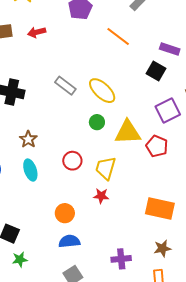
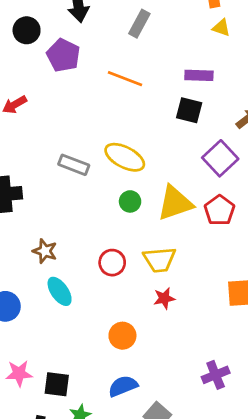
red pentagon: (157, 146) -> (219, 210), turned 30
yellow trapezoid: (106, 168) -> (160, 260), turned -95
blue semicircle: (69, 241) -> (123, 386), moved

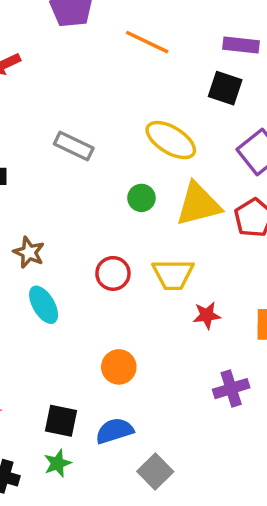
yellow ellipse: (125, 157) -> (171, 140), moved
red star: (164, 298) -> (207, 315), moved
purple cross: (216, 375) -> (231, 389), moved
black square: (57, 384) -> (61, 421), moved

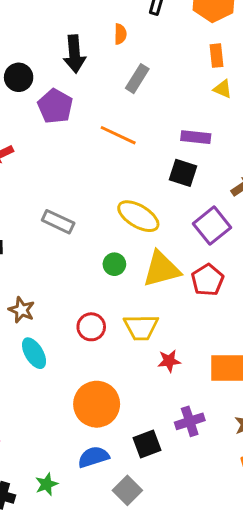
orange circle: (119, 367) -> (97, 404), size x1.6
black square: (61, 421) -> (147, 444), moved, turned -32

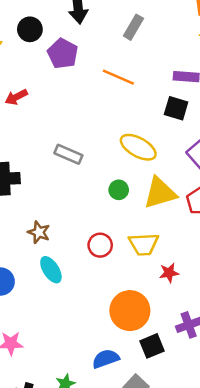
orange circle: (97, 404) -> (130, 311), moved

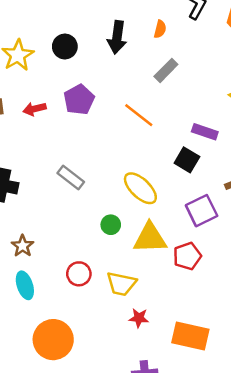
purple pentagon: (63, 54) -> (79, 100), moved
orange circle: (130, 311) -> (53, 340), moved

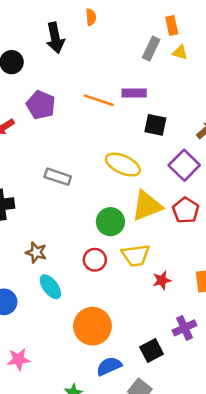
gray rectangle: (166, 70) -> (151, 49), moved
purple rectangle: (205, 132) -> (134, 93), moved
green circle: (111, 225) -> (110, 222), moved, size x1.5

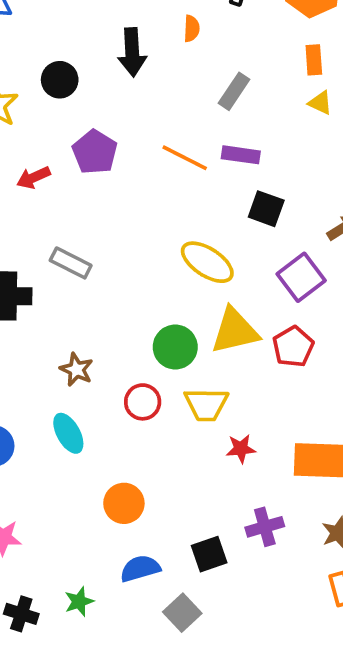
gray rectangle: (151, 49) -> (234, 91), moved
gray rectangle: (58, 177) -> (71, 263), moved
brown star: (36, 252) -> (76, 370), moved
orange circle: (92, 326) -> (124, 503), size x0.7

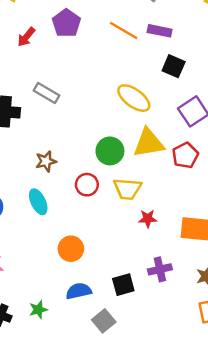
red arrow: (33, 178) -> (26, 37), turned -30
brown star: (76, 370) -> (46, 161), turned 30

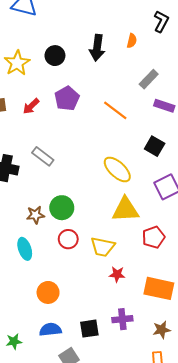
purple rectangle: (160, 31) -> (164, 106), moved
green circle: (110, 151) -> (62, 208), moved
red pentagon: (185, 155) -> (153, 237), moved

